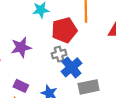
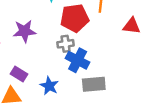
blue cross: (71, 67) -> (78, 60), turned -30

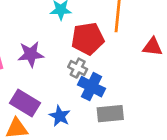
gray cross: (66, 44) -> (78, 68), turned 35
purple rectangle: (19, 74) -> (25, 103), size x1.5

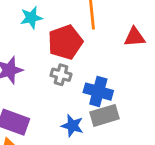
blue cross: (91, 87) -> (98, 92), moved
blue star: (60, 116) -> (72, 126), moved

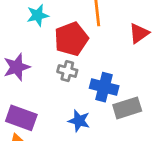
red triangle: (135, 37) -> (139, 33), turned -30
gray rectangle: (104, 115) -> (127, 108), moved

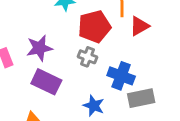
red triangle: (139, 33) -> (139, 26), moved
purple rectangle: (21, 118) -> (46, 82), moved

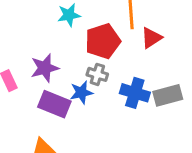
gray rectangle: (141, 98) -> (168, 95), moved
blue star: (94, 106) -> (81, 92), moved, turned -30

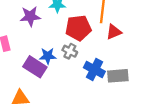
purple star: (45, 68) -> (30, 16), moved
blue star: (81, 92) -> (48, 56), moved

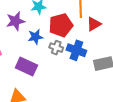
blue star: (48, 56) -> (35, 37), moved
blue cross: (94, 70) -> (76, 50), moved

